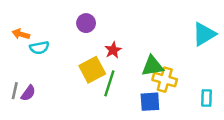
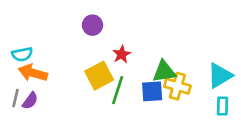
orange arrow: (21, 34) -> (33, 73), moved, size x1.5
cyan triangle: (204, 34) -> (220, 76), moved
cyan semicircle: (39, 48) -> (22, 54), moved
blue square: (150, 102) -> (152, 91), moved

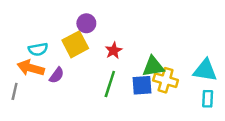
cyan semicircle: (22, 54) -> (38, 49), moved
yellow square: (99, 76) -> (75, 44), moved
cyan triangle: (220, 76) -> (205, 70), turned 40
purple semicircle: (30, 101) -> (57, 75), moved

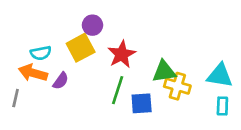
red star: (114, 51) -> (122, 54), size x1.5
blue square: (142, 85) -> (142, 103), moved

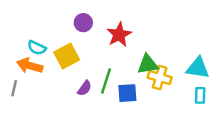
yellow square: (81, 48) -> (67, 56), moved
cyan semicircle: (41, 53) -> (37, 48), turned 36
red star: (122, 54) -> (119, 35), moved
purple semicircle: (61, 81) -> (84, 88), moved

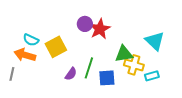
purple circle: (83, 23) -> (85, 24), moved
cyan triangle: (198, 68) -> (155, 41), moved, turned 35
cyan rectangle: (200, 95) -> (152, 76), moved, turned 72

